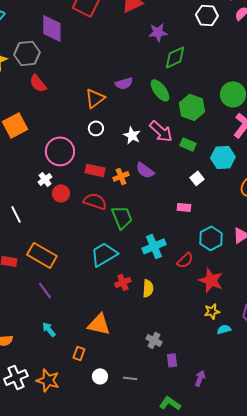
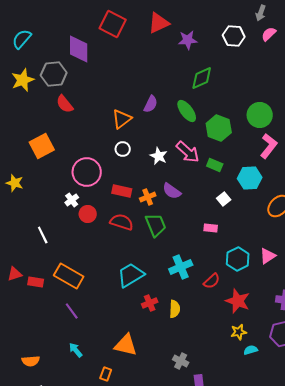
purple star: (158, 32) -> (188, 40), moved
purple semicircle: (124, 83) -> (151, 104), turned -48
green trapezoid: (122, 217) -> (156, 225), moved

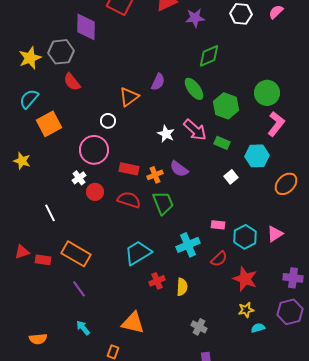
cyan semicircle: (22, 39) -> (29, 99), moved
white circle: (123, 149) -> (108, 121), moved
pink rectangle: (211, 228) -> (218, 225), moved
gray cross: (181, 361) -> (199, 327), moved

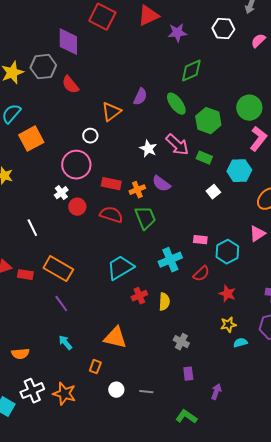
pink semicircle: (276, 12) -> (258, 41), moved
red semicircle: (72, 82) -> (70, 85), moved
pink triangle: (275, 234) -> (257, 234), moved
red star: (245, 279) -> (227, 294), size x0.7

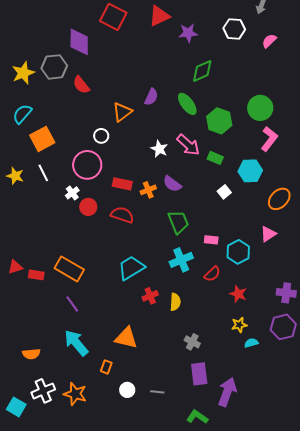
green trapezoid: (145, 218) -> (178, 222), moved
white line: (32, 228) -> (43, 173), moved
cyan arrow: (65, 343) -> (76, 343), size x1.8
purple rectangle: (188, 374) -> (199, 374), size x1.6
purple arrow: (216, 392) -> (227, 392), size x1.8

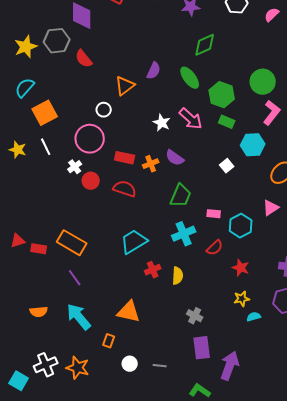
green rectangle: (215, 158) -> (227, 122), moved
green trapezoid: (178, 222) -> (181, 196), turned 45
orange semicircle: (31, 354) -> (39, 312), moved

